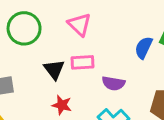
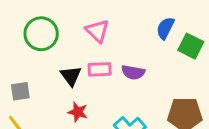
blue semicircle: (144, 48) -> (165, 28), moved
purple semicircle: (113, 83) -> (133, 72), moved

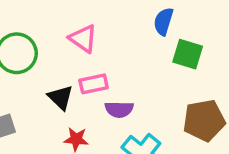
green square: (191, 46) -> (188, 54), moved
purple semicircle: (133, 72) -> (119, 109), moved

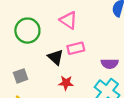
purple semicircle: (119, 109) -> (110, 64), moved

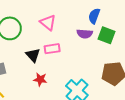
purple semicircle: (110, 64) -> (85, 34), moved

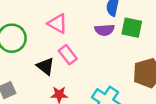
pink rectangle: (52, 49) -> (68, 55), turned 70

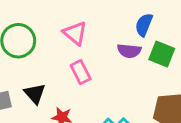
black triangle: (46, 66) -> (35, 94), moved

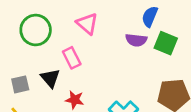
pink rectangle: (81, 72) -> (72, 58), moved

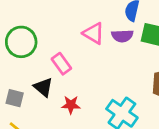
pink triangle: (87, 24) -> (94, 33), moved
gray square: (20, 84) -> (15, 98), turned 36

